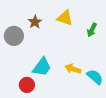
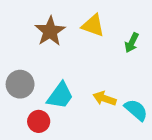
brown star: (35, 22) -> (50, 31), size x1.5
gray circle: (14, 36) -> (20, 84), moved

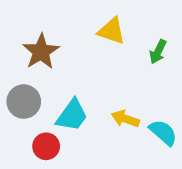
brown star: (50, 31) -> (41, 52), moved

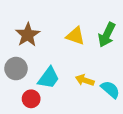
yellow triangle: (112, 31) -> (75, 36), moved
green arrow: (158, 52) -> (107, 35), size x1.5

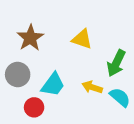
green arrow: (107, 35) -> (116, 63), moved

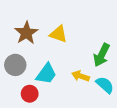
yellow triangle: (82, 39) -> (58, 34), moved

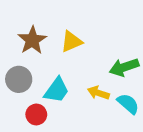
yellow triangle: (58, 34) -> (71, 42), turned -42
green arrow: (102, 55) -> (124, 67), turned 45

